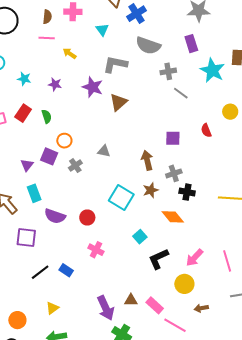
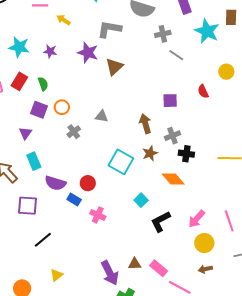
cyan star: (24, 79) -> (19, 47), size x1.5
purple square: (49, 156) -> (39, 110), moved
blue rectangle: (66, 270) -> (74, 199), moved
yellow circle: (184, 284) -> (204, 243), moved

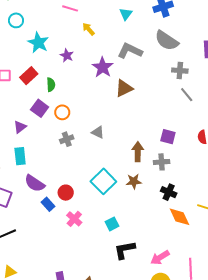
gray cross: (172, 136) -> (162, 162), moved
orange diamond: (173, 179) -> (179, 217), moved
pink cross: (98, 215) -> (74, 219), moved

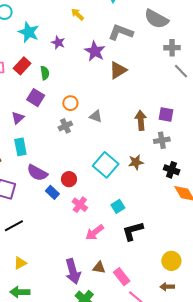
orange circle: (62, 112) -> (70, 103), moved
brown arrow: (138, 152) -> (141, 120), moved
pink arrow: (160, 258) -> (95, 232), moved

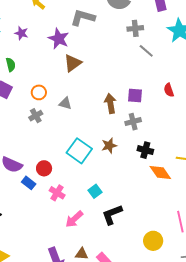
brown triangle: (118, 70) -> (73, 63), moved

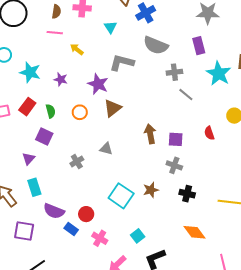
orange circle: (39, 92) -> (80, 112), moved
brown arrow: (110, 103) -> (150, 134), moved
gray cross: (133, 122) -> (174, 165), turned 35
orange diamond: (160, 172) -> (195, 232), moved

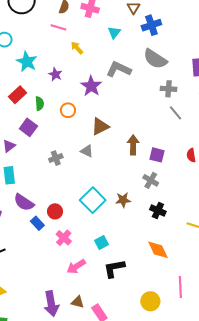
brown triangle: (113, 108) -> (100, 126), moved

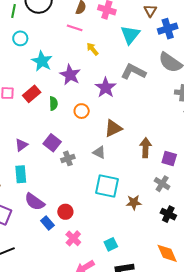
cyan triangle: (114, 32) -> (130, 35), size x1.5
purple star: (55, 74) -> (70, 75), size x1.5
purple square: (28, 127) -> (52, 143), moved
cyan square: (93, 200) -> (107, 186), moved, turned -35

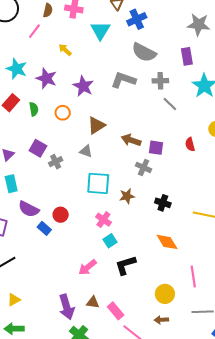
pink line: (75, 28) -> (34, 31), moved, turned -63
gray L-shape: (133, 72) -> (123, 80), moved
brown arrow: (146, 148) -> (131, 140), turned -66
gray cross: (162, 184) -> (144, 167), moved
pink cross: (73, 238) -> (103, 220), moved

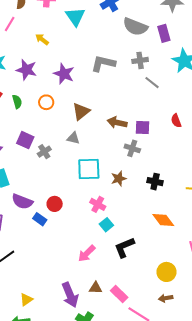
gray semicircle: (144, 52) -> (135, 27), moved
yellow triangle: (14, 300) -> (26, 300), moved

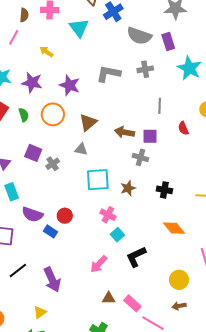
gray line: (152, 83) -> (160, 106), moved, turned 56
orange circle: (46, 102) -> (53, 114), size x1.5
purple arrow: (70, 295) -> (52, 280), moved

